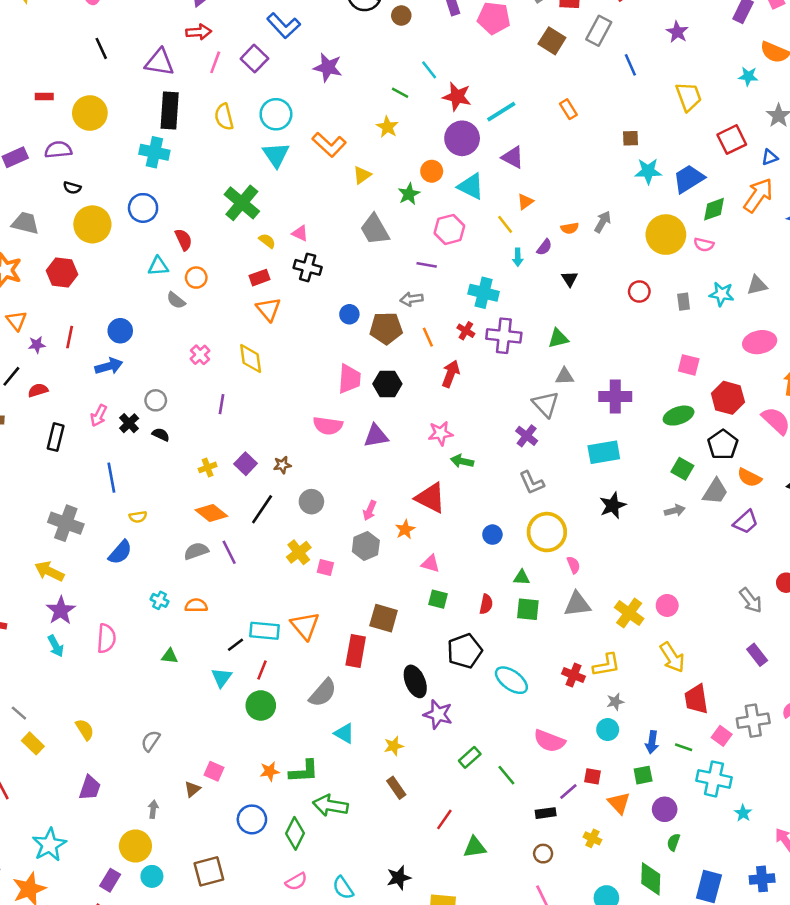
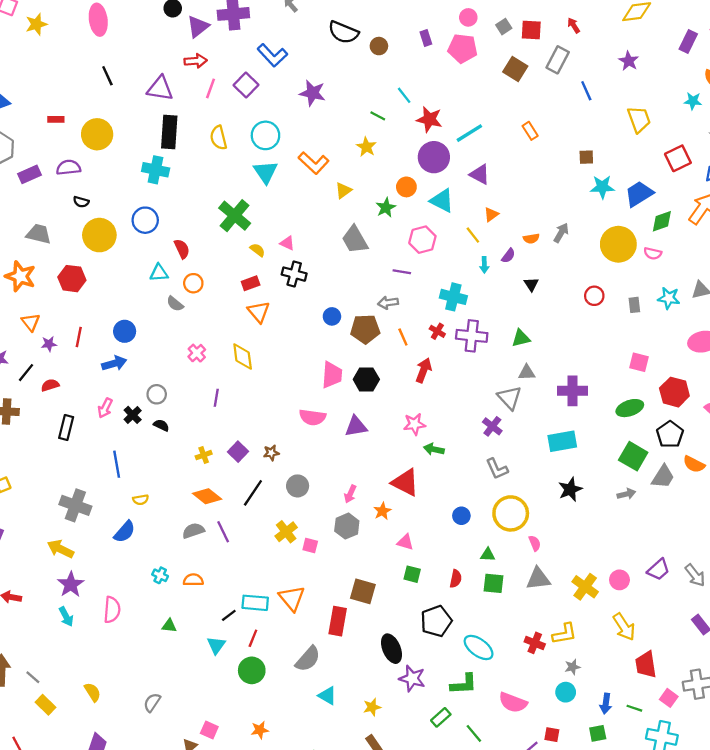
green square: (682, 469) -> (633, 456), size x1.4
purple trapezoid: (746, 522) -> (658, 570), moved
green L-shape: (304, 771) -> (464, 684), moved

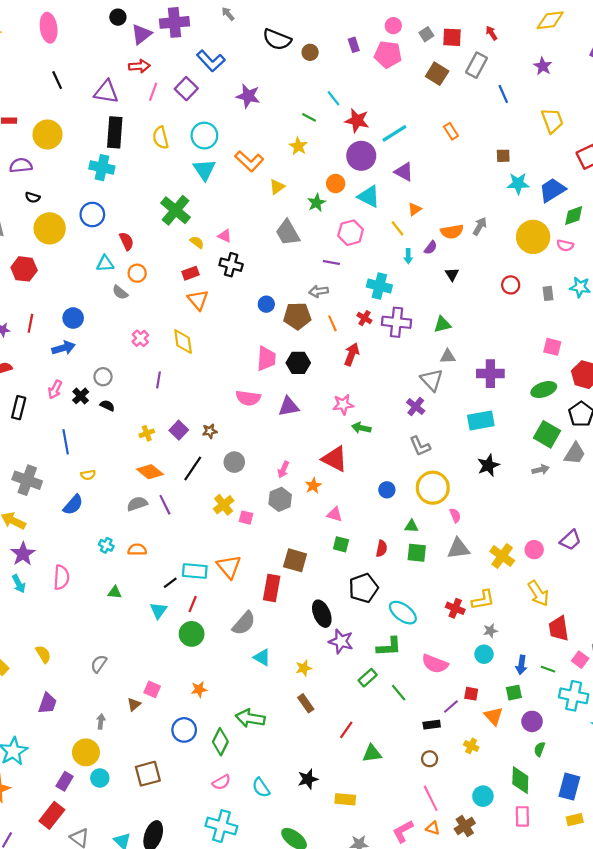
orange semicircle: (531, 239) -> (452, 232), size x1.5

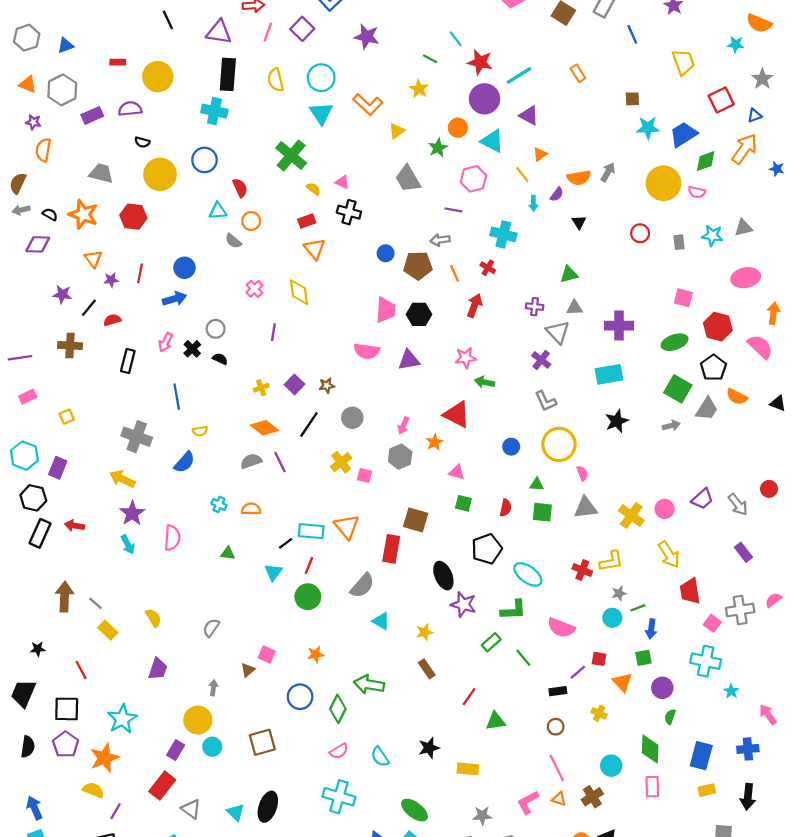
purple cross: (396, 322) -> (535, 307), moved, size x0.6
green line: (548, 669) -> (638, 608), moved, turned -40

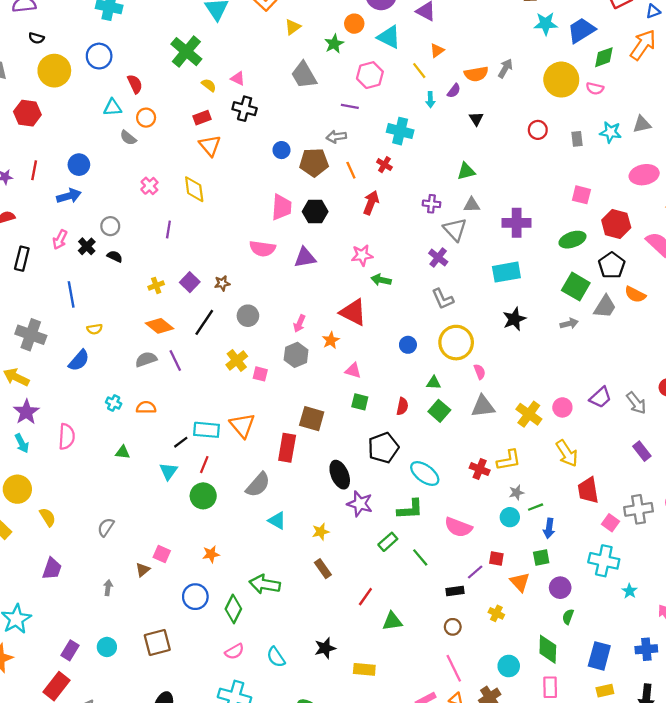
green square: (542, 512) -> (439, 411), turned 35
yellow circle: (198, 720) -> (17, 489), moved

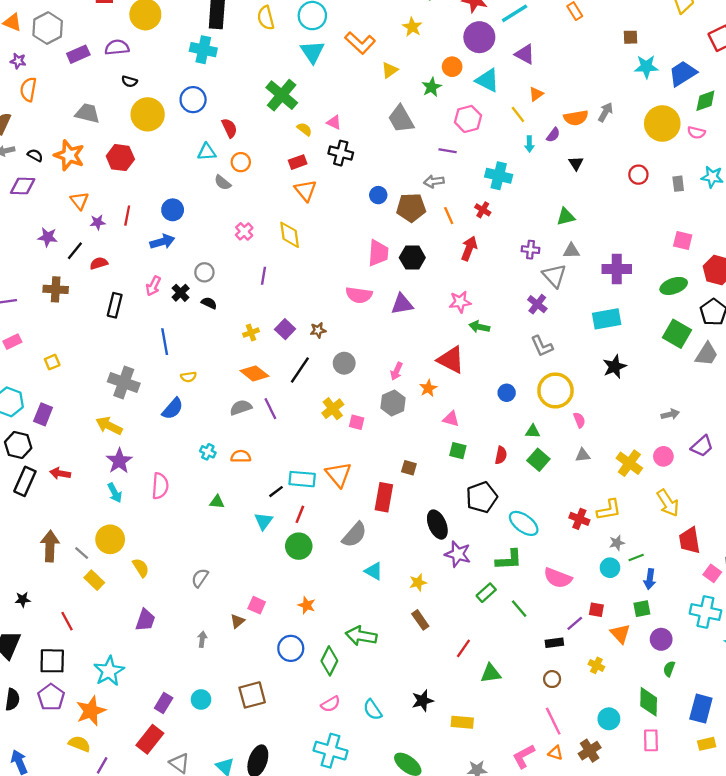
gray arrow: (569, 324) -> (670, 414), moved
gray triangle: (483, 406) -> (583, 455), size x0.6
brown square: (312, 419) -> (409, 468), size x0.6
orange star: (211, 554) -> (307, 605), turned 30

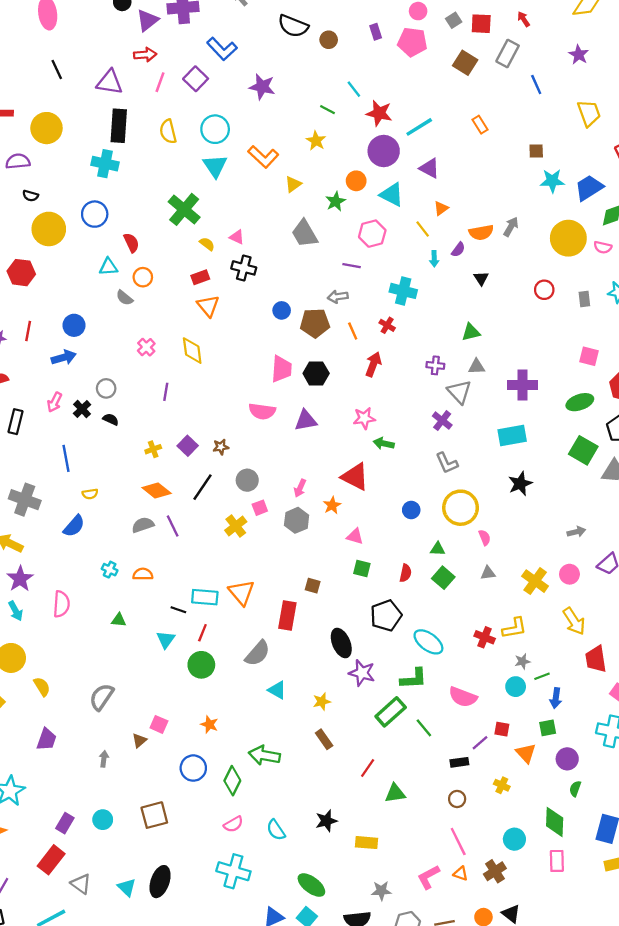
pink square: (357, 422) -> (260, 508), moved, turned -35
black line: (276, 492) -> (178, 610), turned 56
gray semicircle: (200, 578) -> (102, 697), size x1.4
green rectangle: (486, 593) -> (391, 712), size x1.5

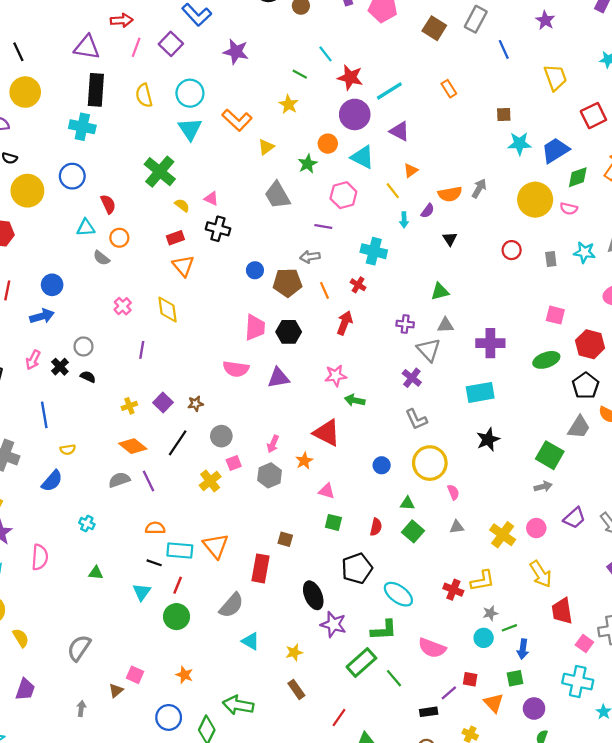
black line: (57, 70) -> (18, 52), moved
green square: (583, 450) -> (550, 455), moved
orange semicircle: (143, 574) -> (155, 528), moved

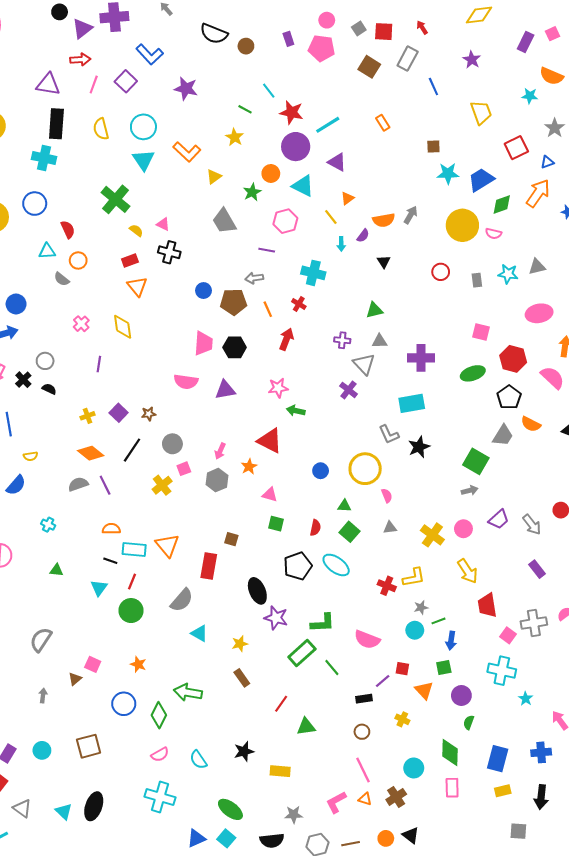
gray L-shape: (416, 419) -> (389, 434), moved
cyan ellipse: (398, 594) -> (336, 565), moved

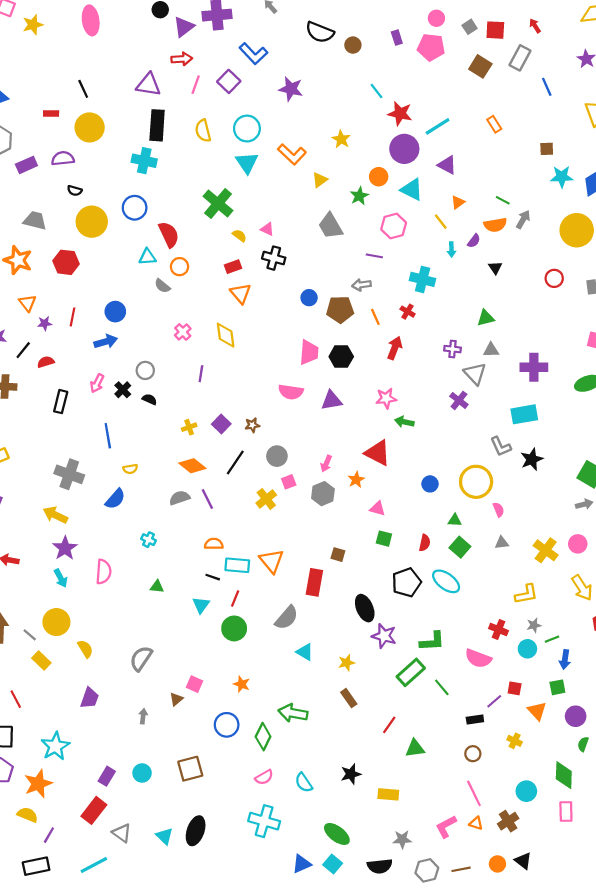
green line: (245, 109) -> (503, 200), moved
red semicircle: (68, 229) -> (169, 235), size x1.4
red cross: (387, 586) -> (499, 630), moved

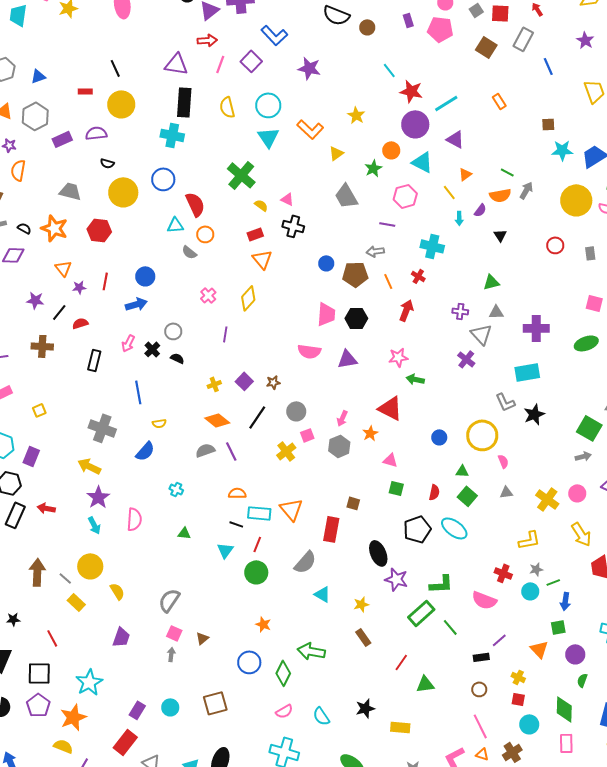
yellow diamond: (226, 335) -> (248, 298), turned 50
pink square: (195, 684) -> (174, 633), moved
red square: (515, 688) -> (518, 699), moved

